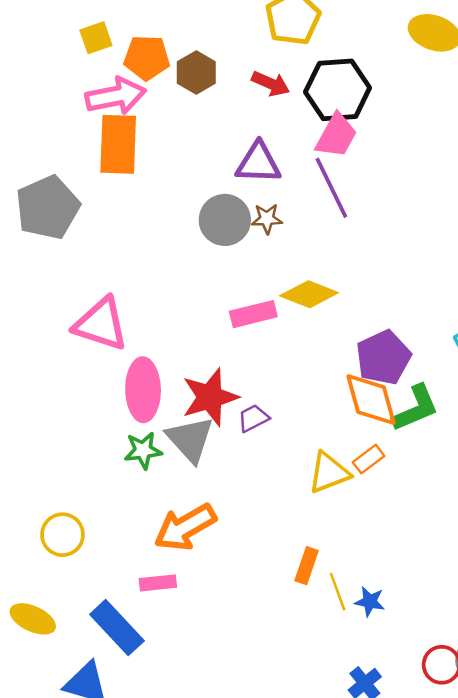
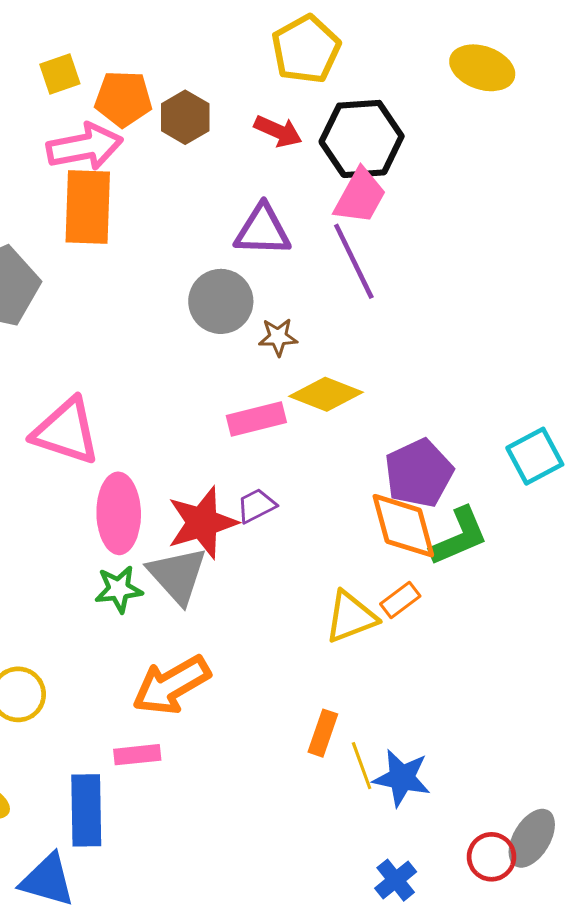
brown star: (267, 219) -> (278, 337), moved
purple trapezoid: (253, 418) -> (256, 506), moved
blue star: (370, 602) -> (402, 778), size x1.5
blue rectangle: (117, 628) -> (86, 810), turned 42

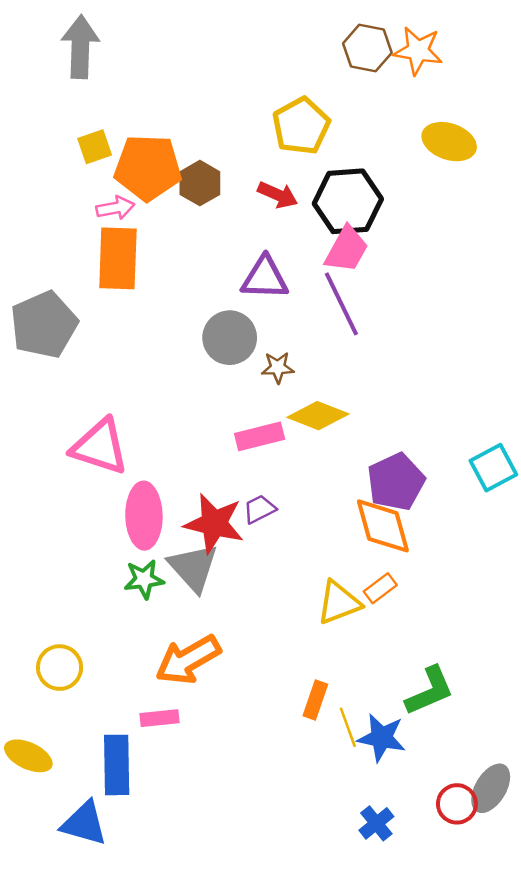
orange pentagon: (123, 99) -> (148, 168), size x1.4
pink arrow: (85, 147) -> (115, 208), size x0.6
red star: (202, 523) -> (214, 523), turned 30
green L-shape: (459, 537) -> (430, 691), moved

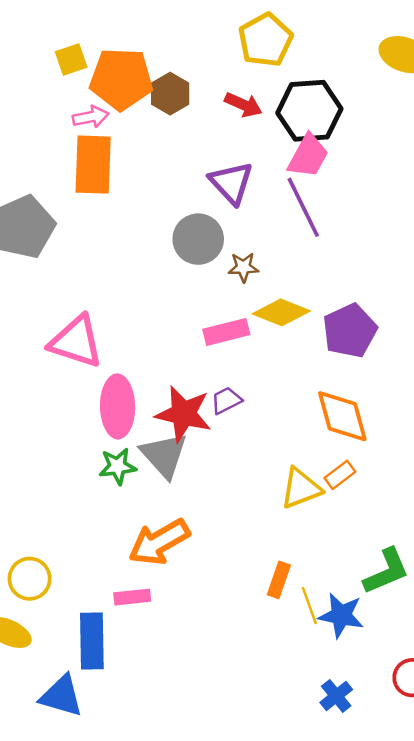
purple triangle: (265, 278) -> (231, 183), turned 45
purple pentagon: (396, 482) -> (350, 331), moved
yellow circle: (60, 668) -> (30, 579), moved

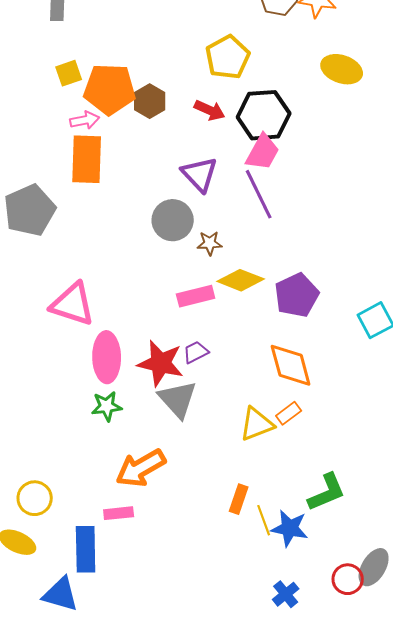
gray triangle: (164, 455) -> (178, 399), moved

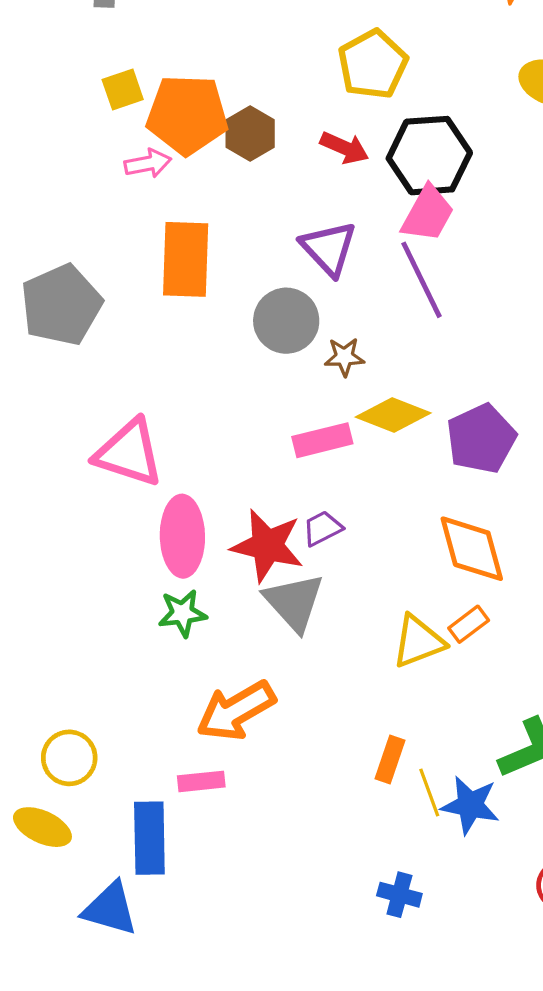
orange rectangle: (87, 159) -> (186, 259), moved
blue cross: (286, 594) -> (399, 895), moved, turned -36

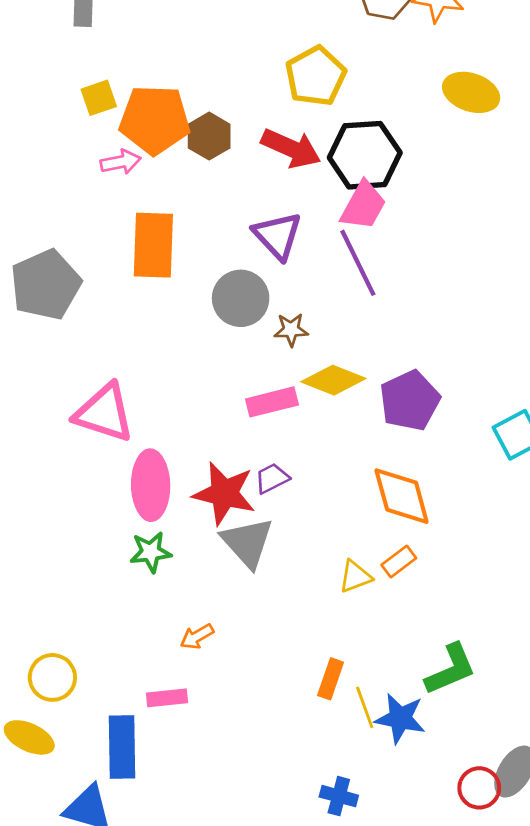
red arrow: (344, 148) -> (291, 148), size x1.4
yellow triangle: (418, 642) -> (355, 577), size x0.7
orange arrow: (236, 711) -> (197, 637), size x0.5

